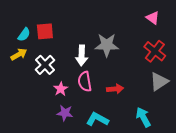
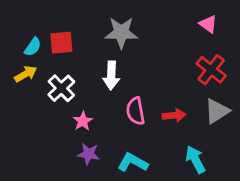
gray star: (107, 45) -> (121, 33), moved
pink semicircle: (85, 82) -> (136, 111), moved
red arrow: (115, 89) -> (174, 115), moved

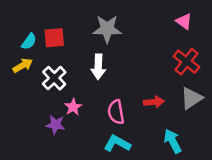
pink semicircle: (136, 111) -> (116, 112), moved
purple star: (88, 154) -> (55, 125), moved

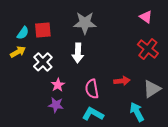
gray triangle: (192, 98) -> (152, 89), moved
purple star: (55, 125) -> (56, 105), moved

